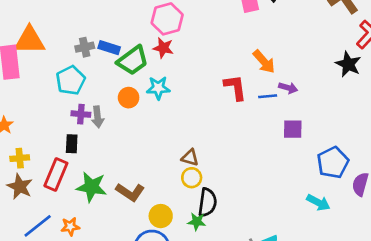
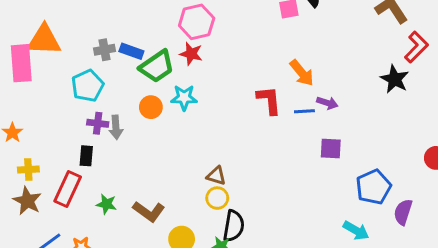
green star: (92, 187) -> (106, 204), size x0.6

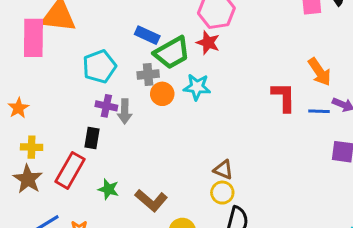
gray cross: (105, 50) -> (148, 74), moved

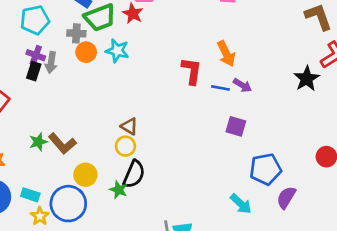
black rectangle: (92, 138) -> (34, 71), moved
green star: (108, 189) -> (38, 142), moved, turned 30

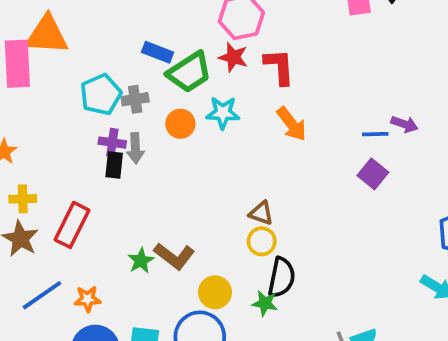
gray cross: (76, 33) -> (135, 99), moved
orange arrow: (226, 54) -> (292, 124), moved
red L-shape: (192, 71) -> (279, 67), moved
purple square: (236, 126) -> (373, 174), moved, turned 35

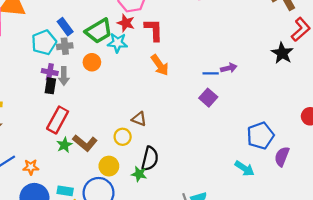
blue rectangle: (158, 52) -> (65, 27), moved, turned 30
cyan star: (223, 113) -> (117, 43), moved
purple arrow: (405, 124) -> (229, 68), turned -35
red rectangle: (72, 225) -> (58, 120), moved
yellow circle: (262, 241) -> (123, 137), moved

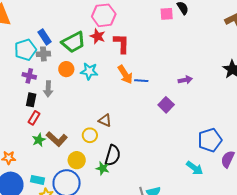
cyan star: (117, 43) -> (89, 71), moved
blue line: (211, 73) -> (141, 81), moved
gray arrow: (64, 76) -> (48, 89), moved
black rectangle: (50, 86) -> (31, 100), moved
red rectangle: (58, 120) -> (34, 118), size x0.6

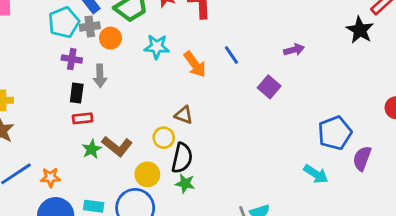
orange circle: (66, 69) -> (110, 38), moved
orange arrow: (125, 75) -> (195, 64), moved
blue line: (141, 81) -> (231, 55), turned 56
red rectangle: (34, 118) -> (83, 118), turned 56
black semicircle: (113, 155) -> (182, 158), moved

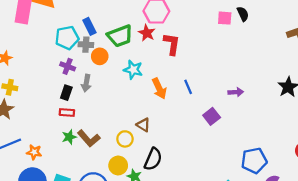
black semicircle: (182, 158) -> (153, 159), moved
yellow circle: (147, 174) -> (118, 165), moved

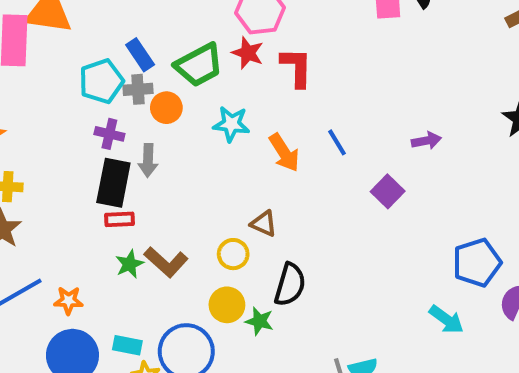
black rectangle: (66, 93) -> (113, 183), size x1.6

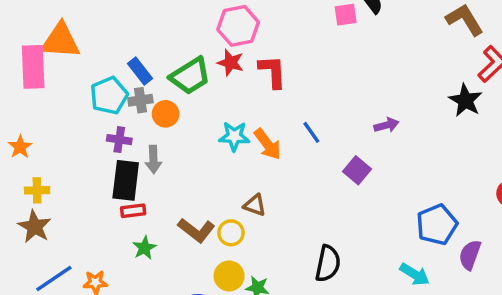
cyan star: (231, 124) -> (234, 136), moved
brown L-shape: (166, 262) -> (196, 230), moved
black semicircle: (290, 285) -> (328, 264), moved

